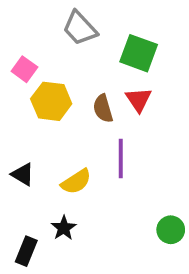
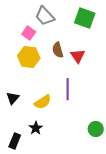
green square: (139, 53) -> (85, 18), moved
pink square: (24, 69) -> (29, 33), moved
brown semicircle: (103, 108) -> (58, 50), moved
black triangle: (23, 174) -> (13, 98), turned 40

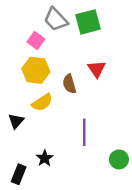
green square: (85, 18) -> (88, 22), moved, turned -35
brown semicircle: (58, 50) -> (69, 84), moved
purple line: (68, 89) -> (84, 132), moved
yellow semicircle: (43, 102) -> (42, 102), moved

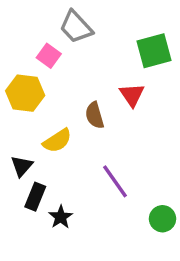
green square: (88, 22) -> (154, 51), moved
yellow hexagon: (36, 70) -> (25, 93), moved
purple line: (84, 132) -> (115, 181), turned -35
black rectangle: (19, 174) -> (35, 197), moved

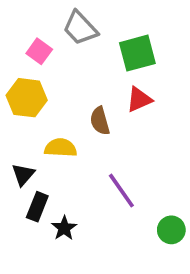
green square: (154, 51) -> (137, 53), moved
pink square: (49, 56) -> (39, 51), moved
red triangle: (132, 95) -> (139, 99), turned 40
yellow semicircle: (57, 141) -> (61, 148), turned -144

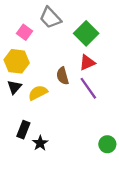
green square: (137, 53) -> (86, 33), turned -30
yellow semicircle: (61, 148) -> (38, 93), turned -30
black triangle: (23, 175) -> (14, 87), moved
purple line: (121, 191) -> (88, 88), moved

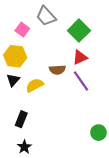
brown semicircle: (63, 76) -> (57, 70), turned -77
black star: (40, 143) -> (24, 147), moved

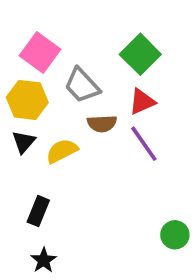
gray trapezoid: (46, 16) -> (82, 85), moved
pink square: (22, 30) -> (40, 52), size x1.5

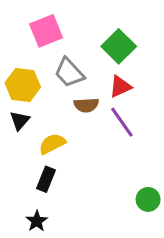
pink square: (40, 52) -> (46, 31), moved, turned 32
yellow semicircle: (62, 151) -> (52, 144), moved
black rectangle: (38, 211) -> (46, 179), moved

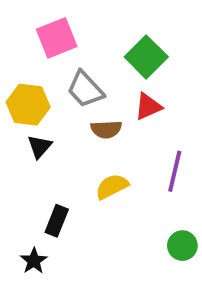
black triangle: (20, 121) -> (40, 146), moved
purple line: (122, 122) -> (175, 171), moved, turned 48
yellow semicircle: (52, 144) -> (112, 187), moved
black star: (37, 221) -> (34, 261), moved

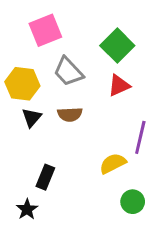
brown semicircle: (106, 129) -> (70, 114), moved
yellow semicircle: (112, 187) -> (113, 163), moved
green circle: (182, 246) -> (133, 202), moved

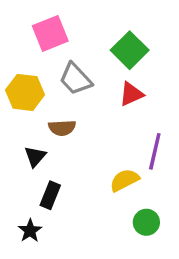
brown semicircle: (70, 114) -> (62, 128), moved
black triangle: (32, 118) -> (35, 156), moved

